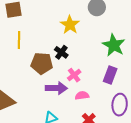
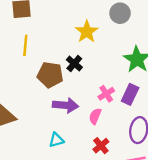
pink cross: (74, 75) -> (106, 94), moved
pink semicircle: (82, 96) -> (95, 116), turned -64

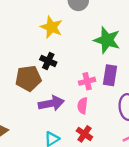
pink cross: (106, 94) -> (87, 81), turned 35
red cross: (101, 146) -> (84, 134), moved

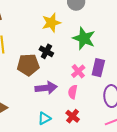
yellow star: (51, 27) -> (51, 23), turned 30
green star: (107, 40) -> (84, 38), moved
pink cross: (87, 81) -> (78, 71), turned -32

